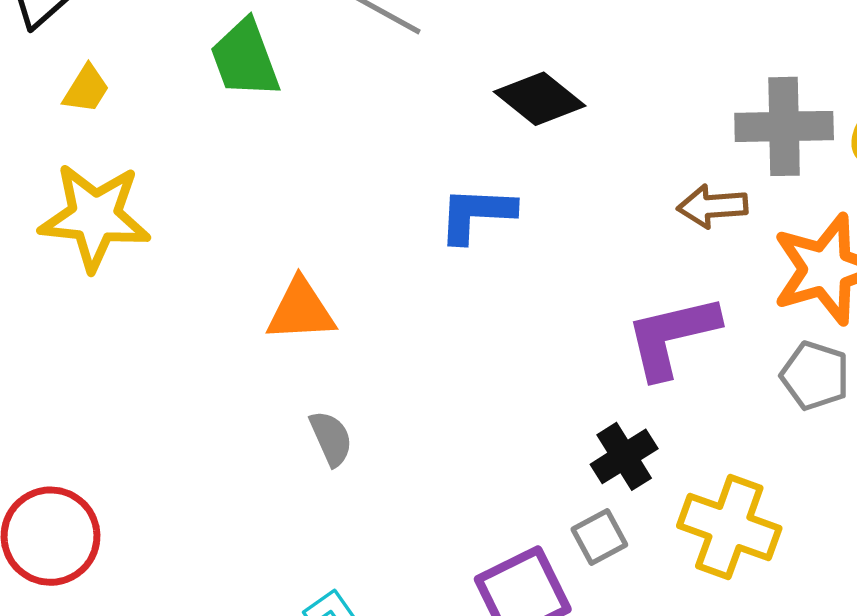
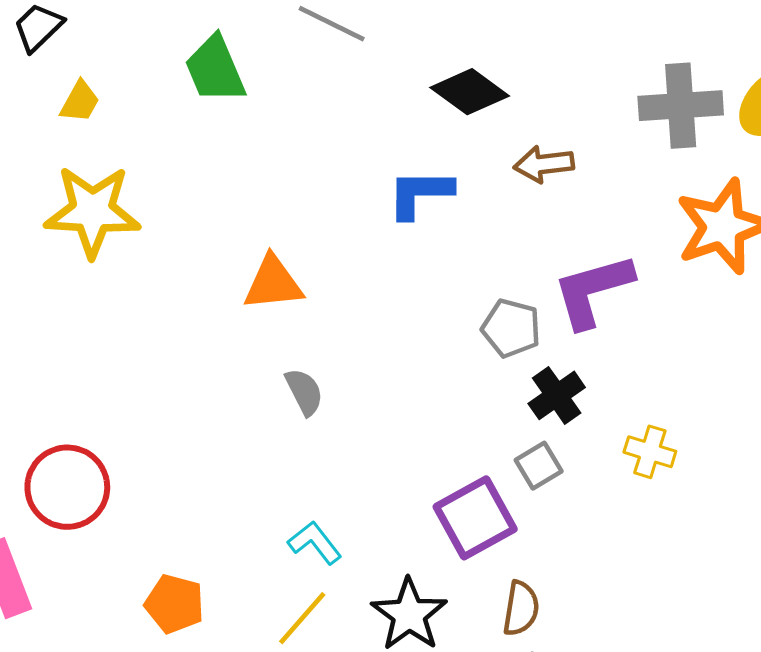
brown arrow: (712, 206) -> (544, 164), moved
gray pentagon: (815, 376) -> (511, 328), moved
yellow cross: (729, 527) -> (650, 452), size x0.6

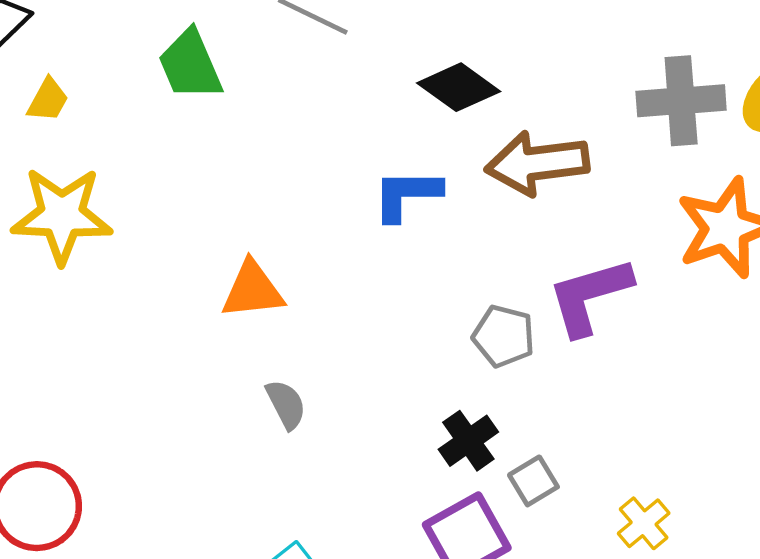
brown arrow: (544, 164) -> (537, 163), size x1.6
black cross: (557, 395) -> (468, 441), moved
yellow cross: (650, 452) -> (644, 523), moved, turned 33

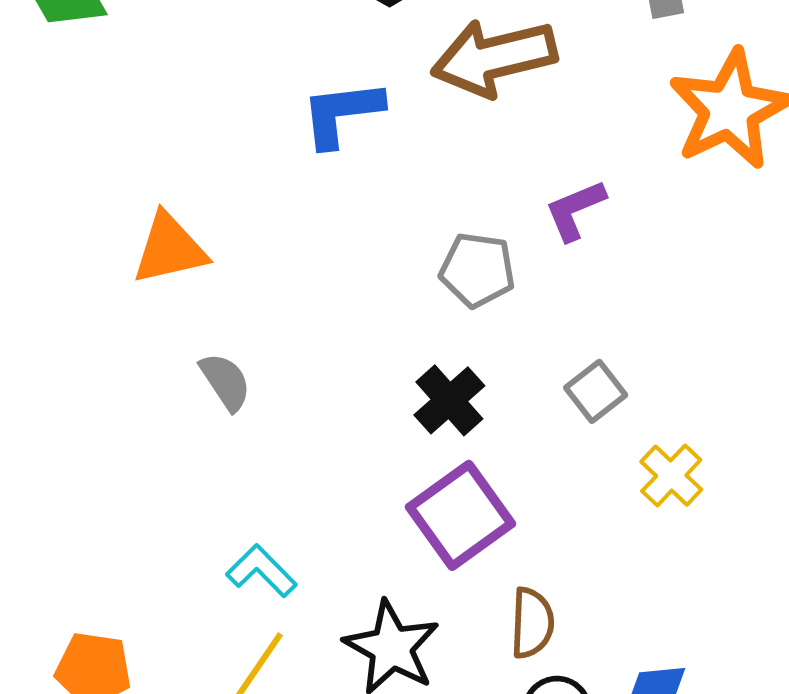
purple L-shape: (590, 296) -> (575, 210), size x0.6
gray square: (533, 481) -> (596, 391), moved

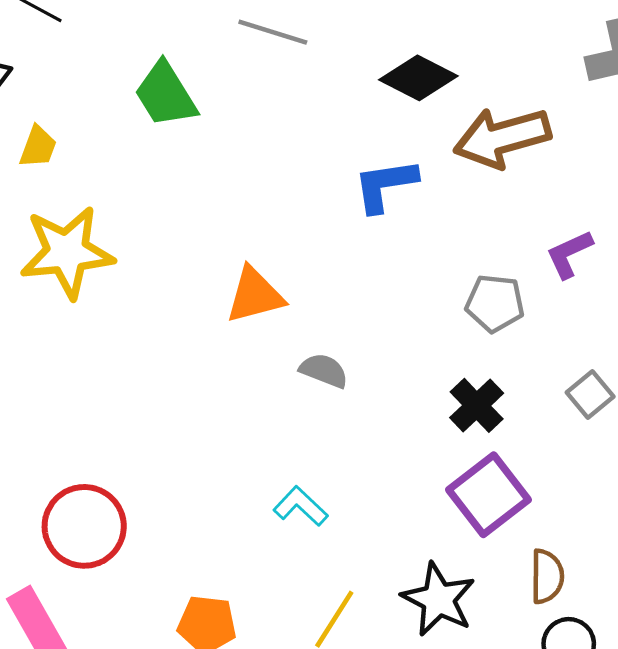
gray semicircle: (225, 382) -> (324, 371), moved, turned -33
cyan L-shape: (261, 571) -> (301, 506), moved

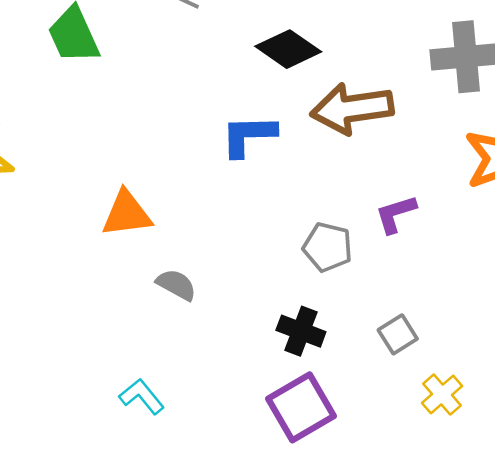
black cross: (477, 405) -> (301, 331), turned -33

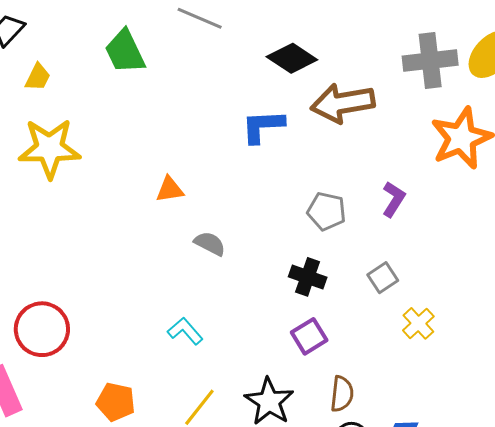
orange triangle: (127, 214) -> (170, 189), size x0.7
purple L-shape: (396, 214) -> (394, 199), moved, turned 141
purple square: (301, 407) -> (309, 336), size x0.7

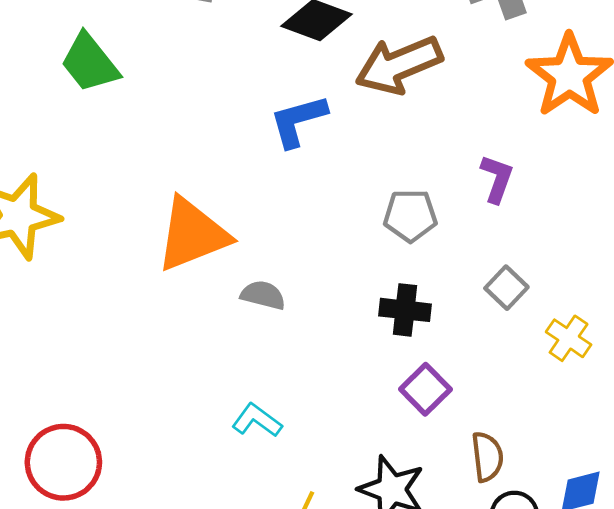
orange triangle: (170, 189) -> (192, 235), size x2.0

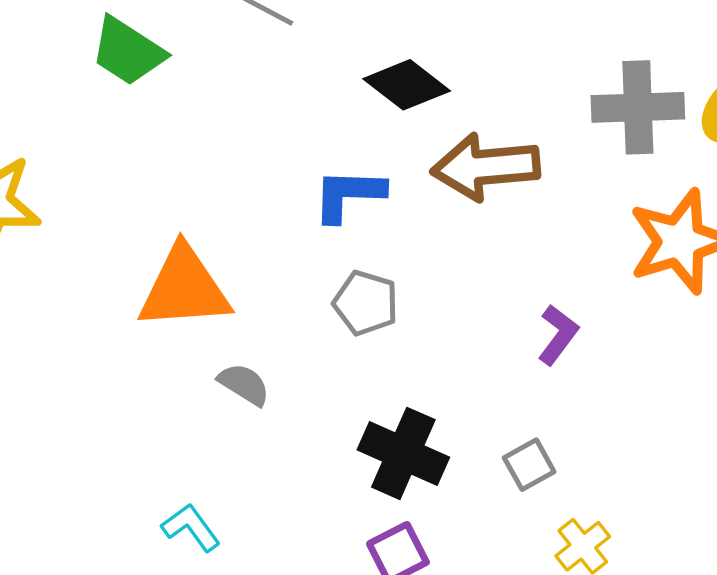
green trapezoid: (90, 63) -> (128, 51), turned -36
gray pentagon: (410, 216) -> (366, 303), moved
black cross: (405, 310) -> (403, 453), size x1.4

